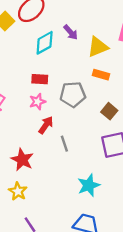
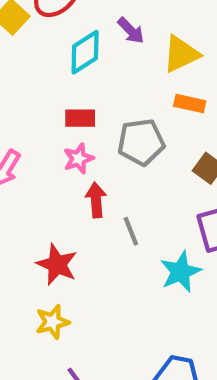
red arrow: (46, 125) -> (96, 200), turned -36
cyan star: (89, 185) -> (180, 272), moved
yellow star: (18, 191) -> (52, 322), turned 30

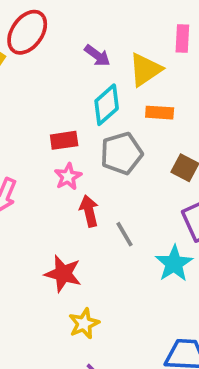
cyan diamond: (85, 52) -> (107, 105), moved
yellow star: (52, 322) -> (84, 324), moved

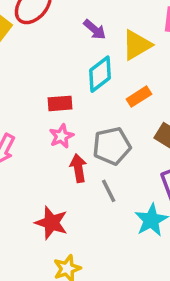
orange rectangle: (160, 113) -> (139, 97), moved, turned -40
gray pentagon: (121, 153) -> (112, 146), moved

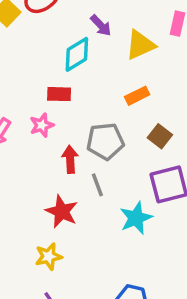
cyan diamond: (100, 74) -> (77, 54), moved
pink star: (61, 136) -> (42, 125), moved
red star: (51, 223) -> (62, 211), moved

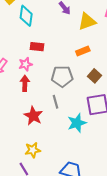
cyan diamond: (77, 54) -> (26, 16), moved, turned -55
red arrow: (70, 159) -> (25, 83), moved
yellow star: (49, 256) -> (33, 150), moved

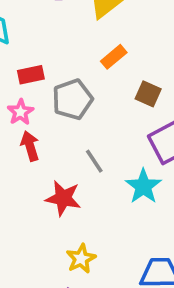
gray pentagon: (62, 76) -> (72, 99), moved

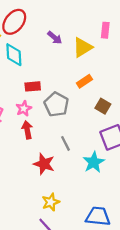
gray pentagon: (72, 99) -> (56, 104), turned -30

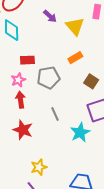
yellow triangle: (83, 47) -> (75, 26), turned -42
gray pentagon: (56, 104) -> (48, 78), turned 30
red star: (44, 164) -> (23, 130), moved

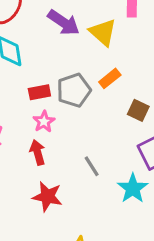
purple arrow: (50, 16) -> (64, 23), size x1.5
gray pentagon: (48, 78) -> (74, 90), moved
pink star: (18, 80) -> (44, 122), moved

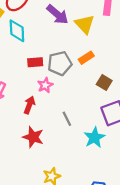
pink star: (44, 122) -> (45, 85), moved
red arrow: (38, 152) -> (29, 105), turned 30

